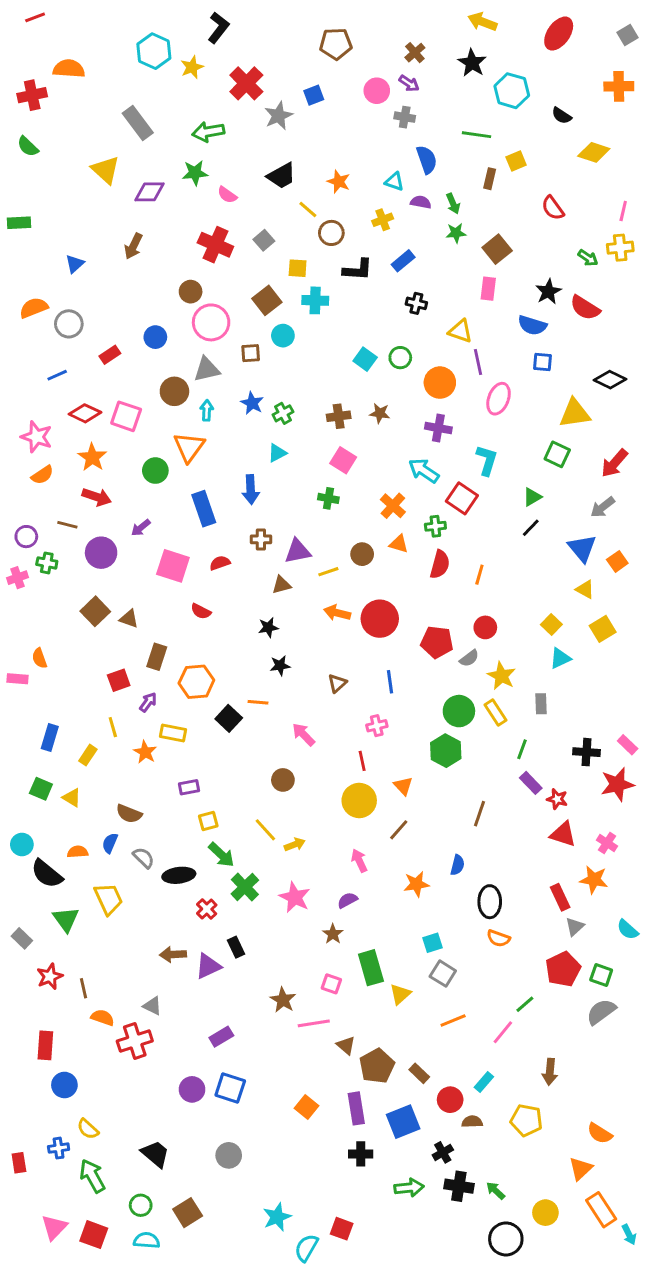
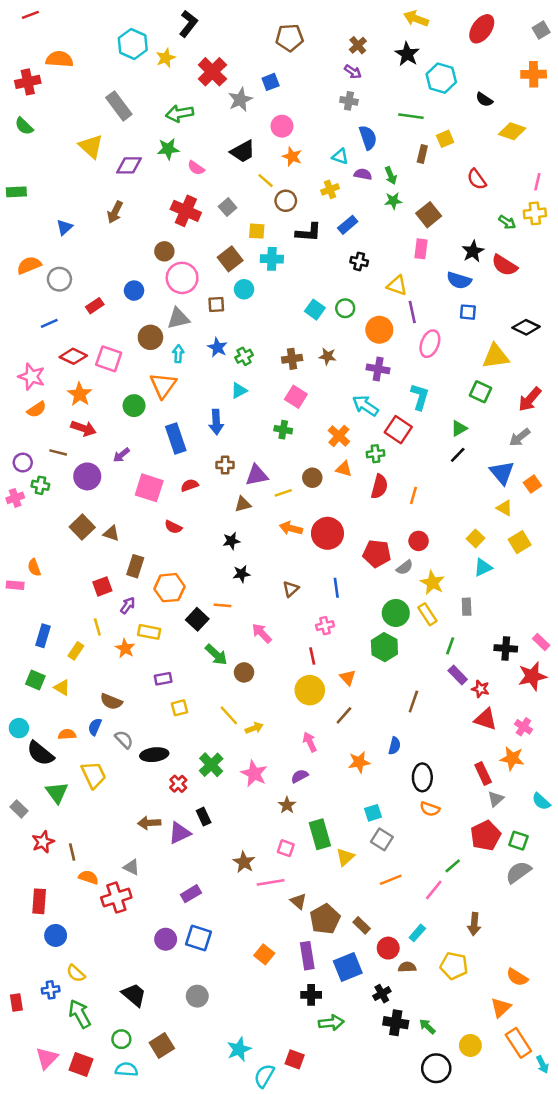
pink circle: (377, 91) -> (282, 126), moved
green arrow: (221, 855) -> (216, 655), moved
green arrow: (409, 1188) -> (331, 1023), moved

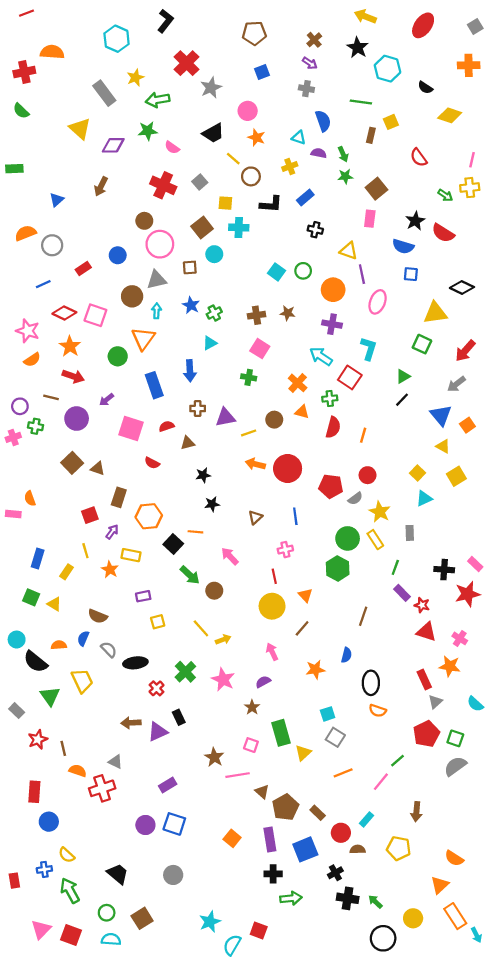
yellow star: (166, 58) -> (135, 78), moved
blue square: (271, 82) -> (262, 72), moved
brown triangle: (243, 504) -> (188, 443), moved

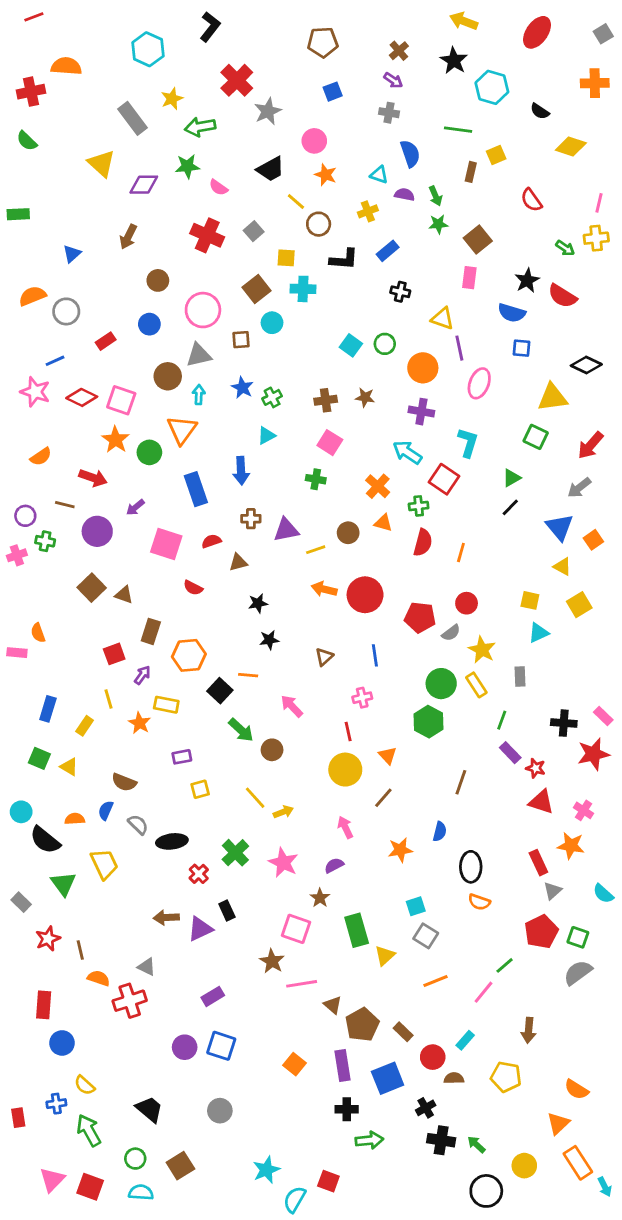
brown circle: (144, 221) -> (158, 280), moved
pink star: (28, 331) -> (35, 392), moved
orange star: (70, 346) -> (116, 440), moved
yellow square: (418, 473) -> (530, 600), turned -32
pink square: (251, 745) -> (296, 929), moved, size x1.5

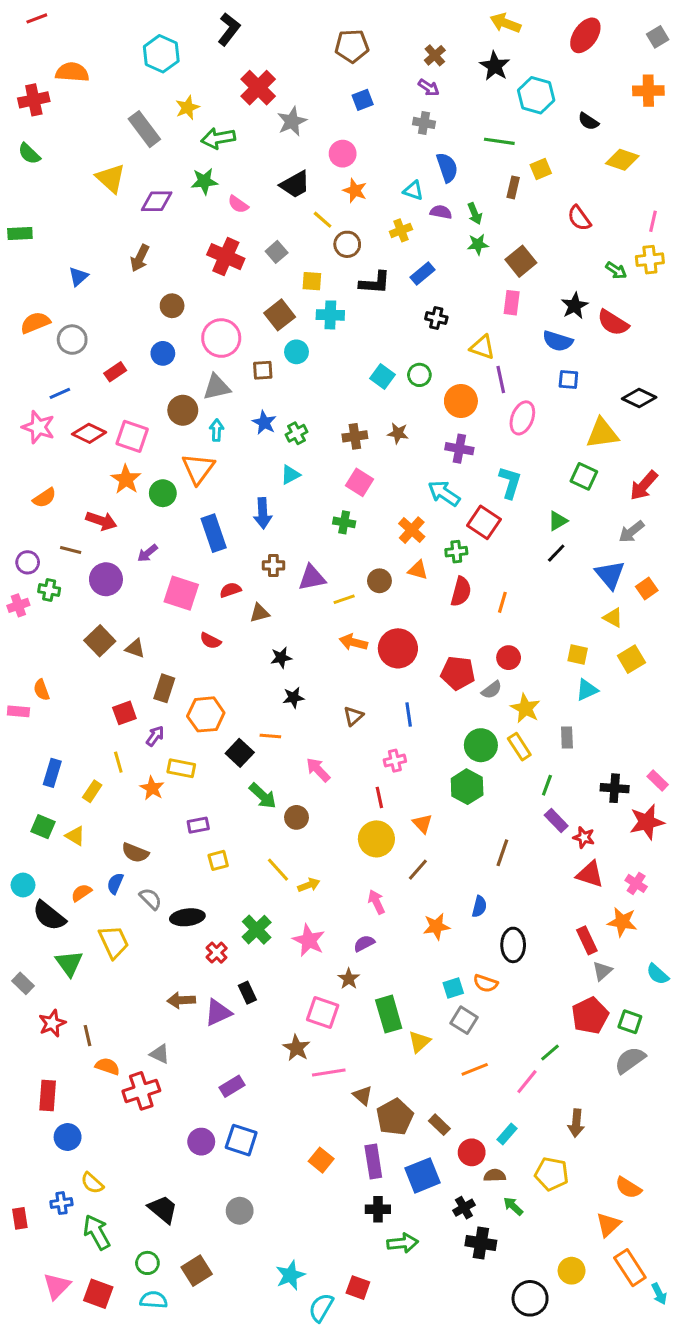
orange semicircle: (75, 819) -> (81, 893), turned -30
orange semicircle: (479, 902) -> (485, 983), moved
green arrow: (476, 1144) -> (513, 1206), moved

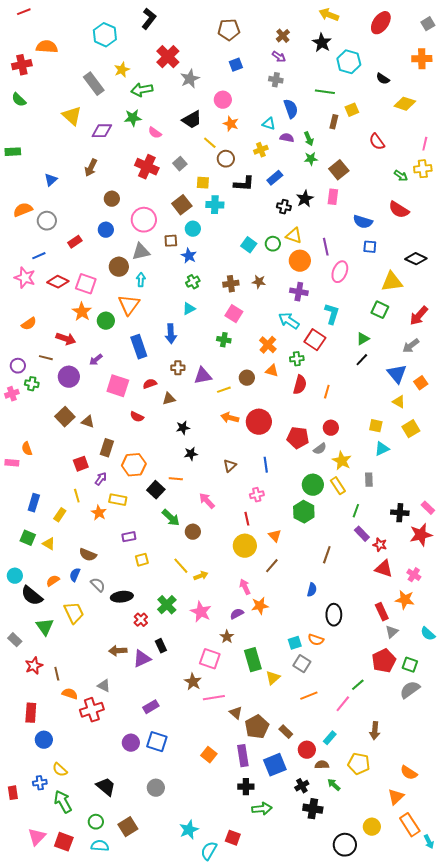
black star: (575, 306) -> (305, 199), moved
yellow triangle: (482, 347) -> (294, 236), moved
blue star: (264, 423) -> (189, 256), moved
orange star: (436, 926) -> (260, 606), moved

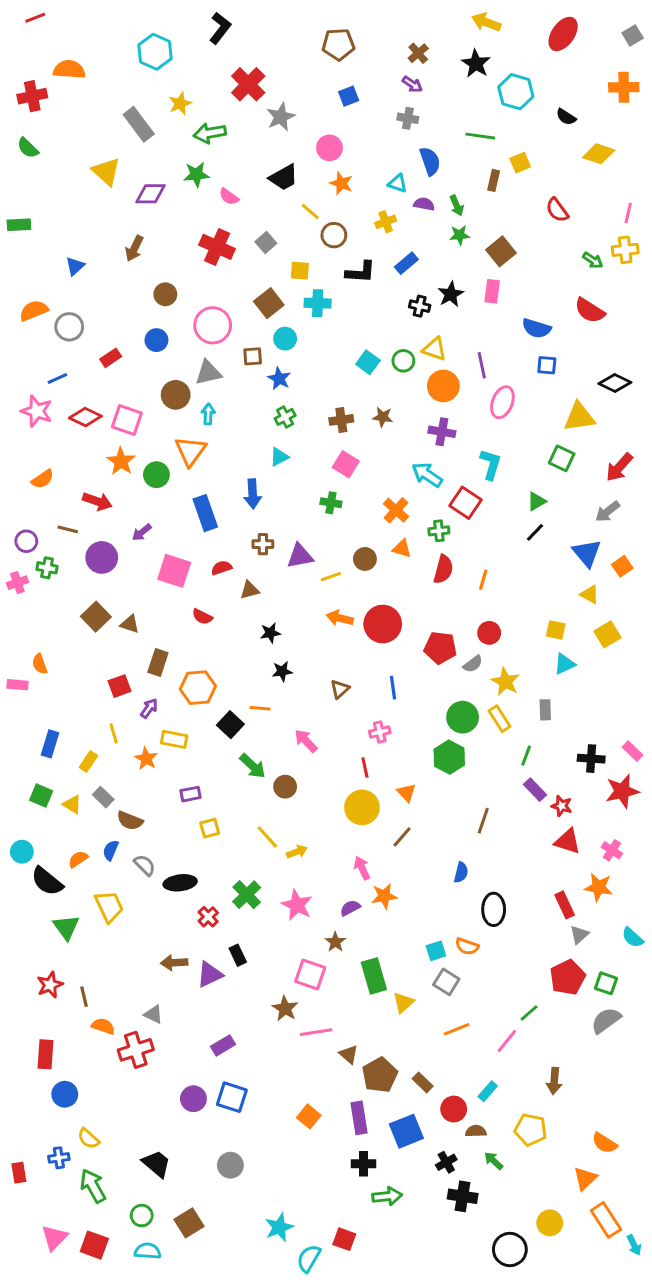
gray rectangle: (15, 640) -> (103, 797), moved

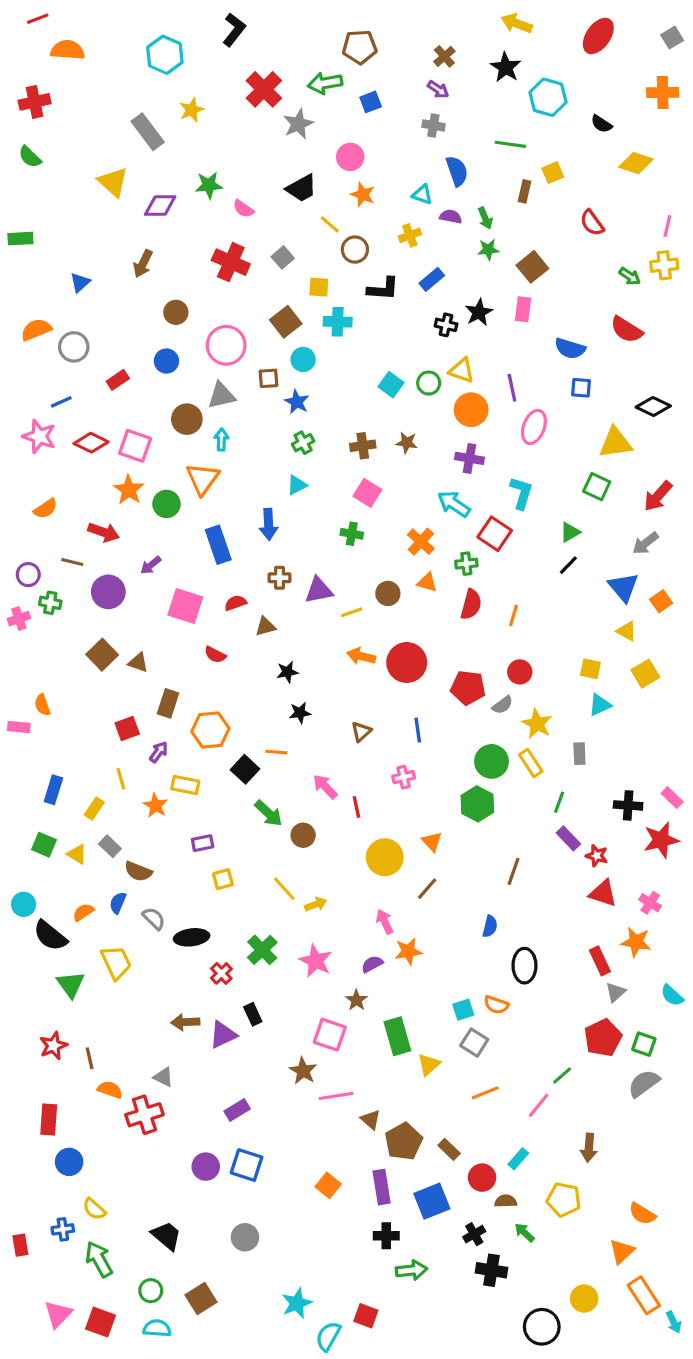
orange semicircle: (69, 70) -> (68, 50), moved
green arrow: (210, 133) -> (325, 83), moved
red line: (365, 767) -> (356, 807), moved

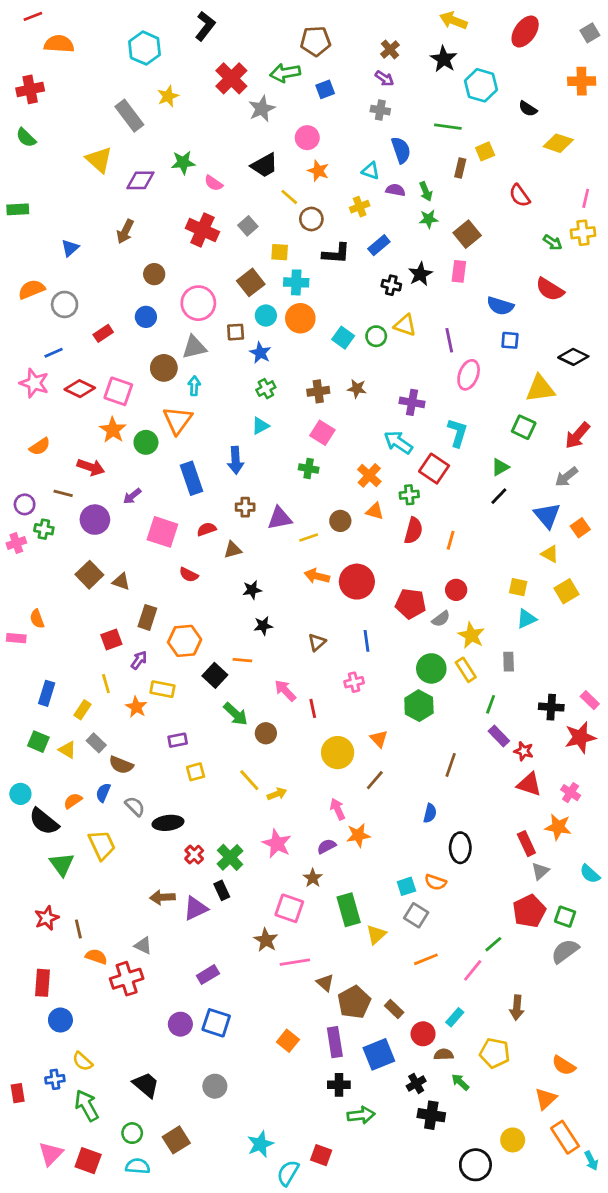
orange circle: (471, 410) -> (300, 318), moved
green cross: (262, 950) -> (230, 857), moved

